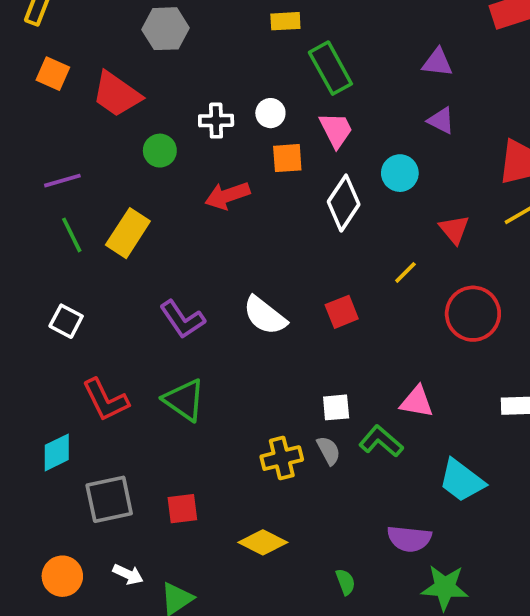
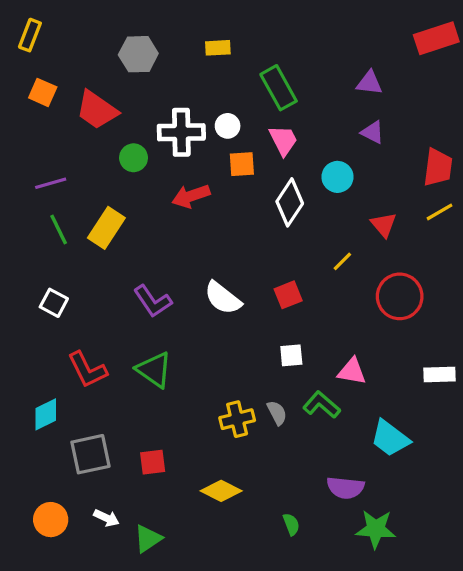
yellow rectangle: (285, 21) -> (218, 48), moved
white cross: (216, 121) -> (181, 132), size x1.6
white square: (336, 407) -> (291, 355), moved

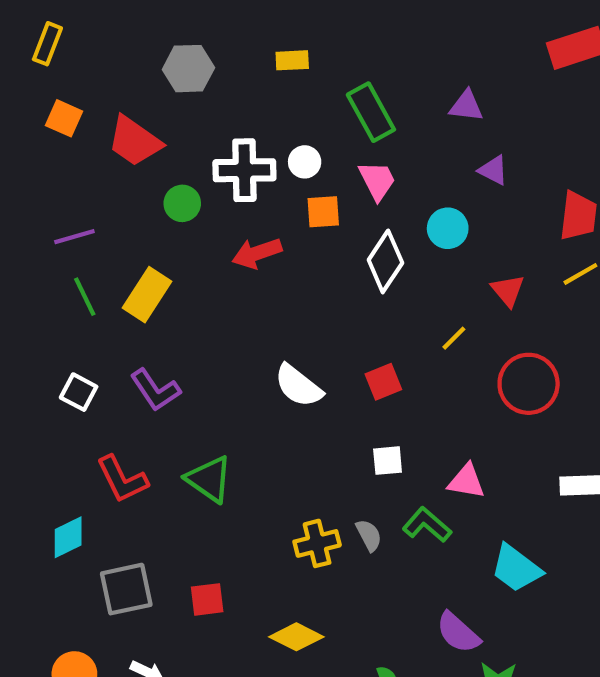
purple triangle: (369, 83) -> (466, 106), moved
purple L-shape: (153, 301) -> (155, 390), moved
purple semicircle: (345, 488) -> (458, 633), turned 36

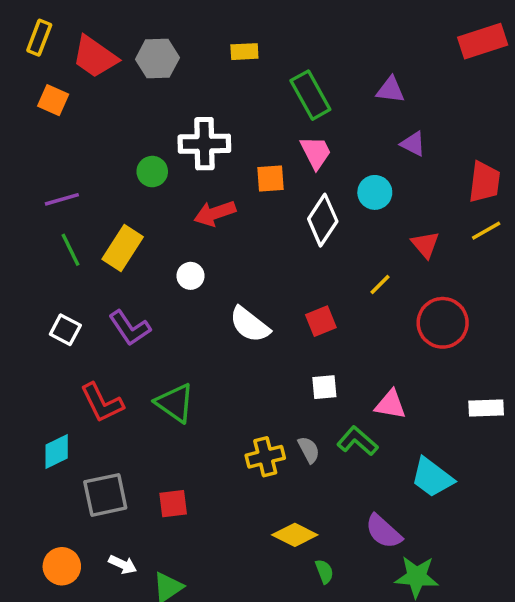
red trapezoid: (135, 141) -> (95, 57), moved
white circle: (305, 162) -> (191, 276), moved
yellow diamond: (296, 637) -> (295, 535), moved

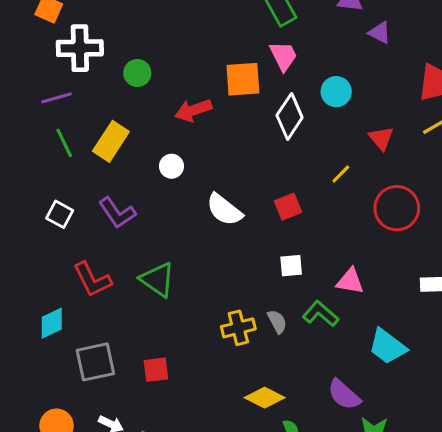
white cross: (204, 144) -> (80, 48), moved
purple triangle: (413, 144) -> (380, 33), moved
orange square: (270, 178) -> (243, 79), size x1.4

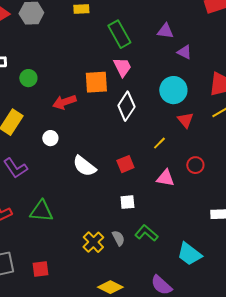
cyan circle: (336, 92) -> (173, 90), moved, size x1.4
red circle: (397, 208) -> (195, 165), size x0.6
green triangle: (158, 280) -> (41, 211), turned -30
pink triangle: (350, 281) -> (165, 178), moved
yellow cross: (238, 328) -> (93, 242), turned -30

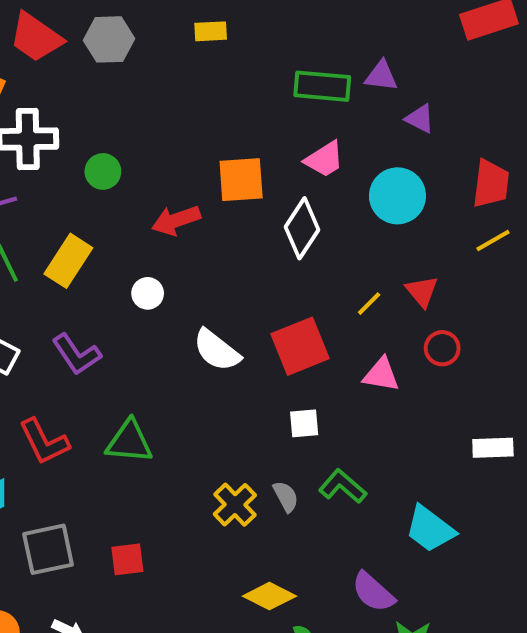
green rectangle: (119, 34) -> (322, 86), moved, turned -56
pink trapezoid: (122, 67) -> (324, 159), moved, turned 85
red triangle: (185, 120) -> (422, 291), moved
red square: (125, 164) -> (300, 346), size x1.6

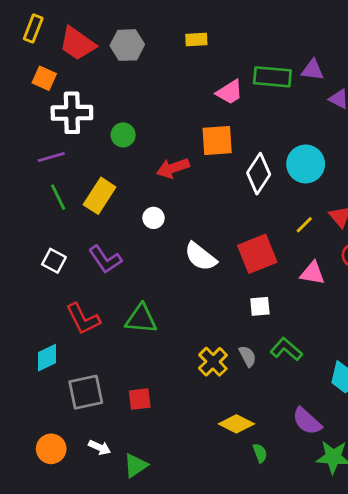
pink trapezoid: (324, 159) -> (230, 92), moved
cyan circle: (397, 196) -> (306, 164), moved

